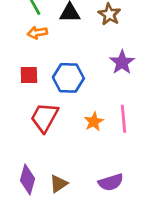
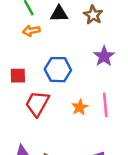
red square: (29, 75) -> (18, 76), moved

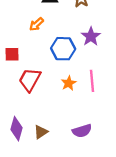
orange arrow: (31, 31) -> (36, 24), moved, turned -32
blue hexagon: (58, 70) -> (63, 49), moved

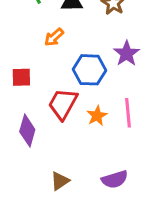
red trapezoid: (30, 80) -> (63, 104), moved
purple diamond: (16, 129) -> (27, 131), moved

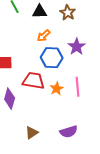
orange arrow: (54, 37) -> (44, 36), moved
red trapezoid: (63, 104) -> (34, 81), turned 70

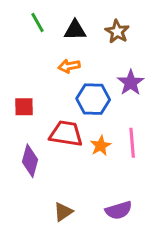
orange arrow: (44, 36) -> (69, 66), moved, turned 32

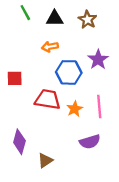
purple diamond: (30, 161) -> (19, 142), moved
purple semicircle: (119, 210) -> (90, 142), moved

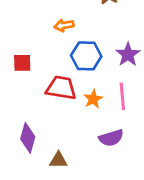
purple star: (98, 60) -> (128, 55), moved
brown triangle: (45, 161) -> (58, 160), turned 35

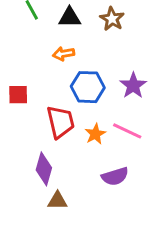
red trapezoid: (61, 88) -> (61, 122), turned 68
pink line: (122, 96) -> (127, 131), turned -60
purple diamond: (28, 138) -> (44, 169), moved

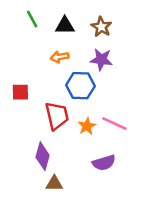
purple star: (133, 86) -> (101, 60), moved, turned -30

